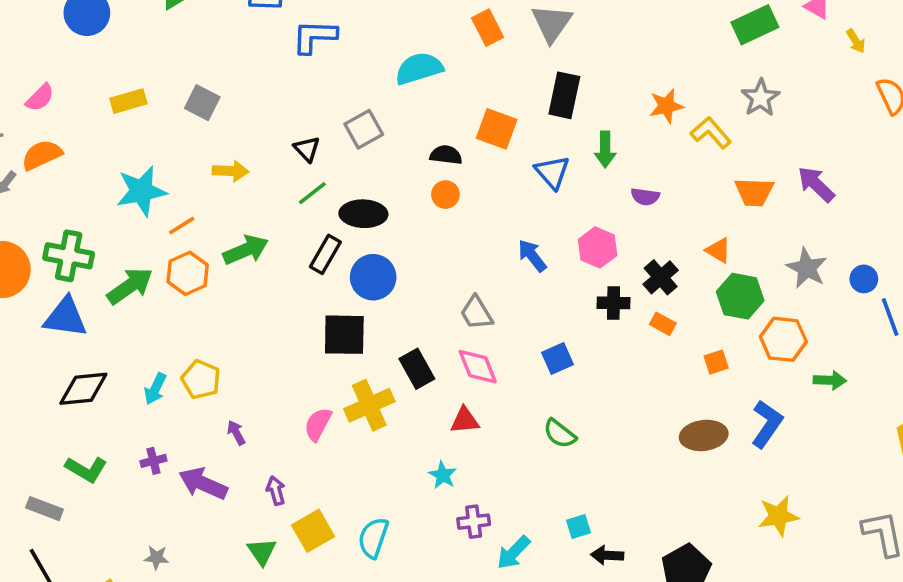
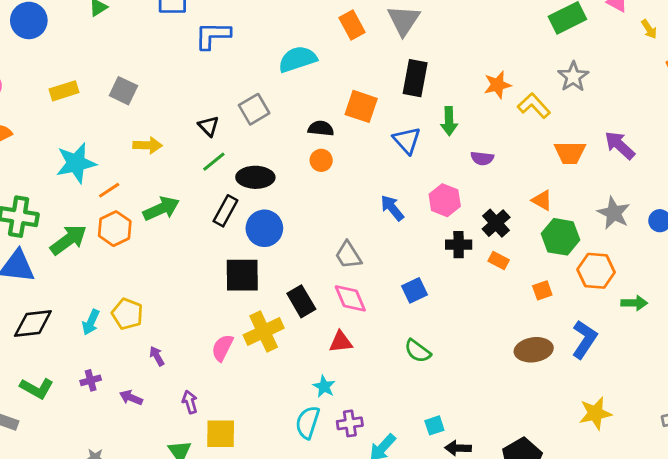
purple arrow: (203, 483) -> (131, 398), size x0.6
yellow square: (313, 531) -> (221, 434), turned 32
cyan semicircle: (373, 538) -> (308, 422), moved

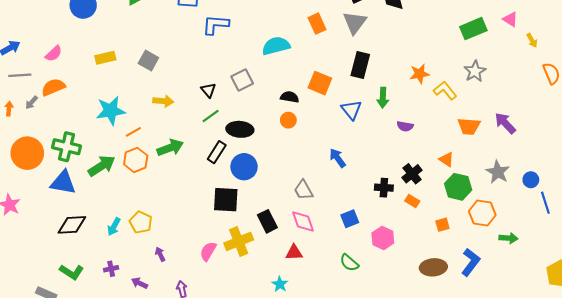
pink hexagon: (445, 200) -> (383, 238), moved

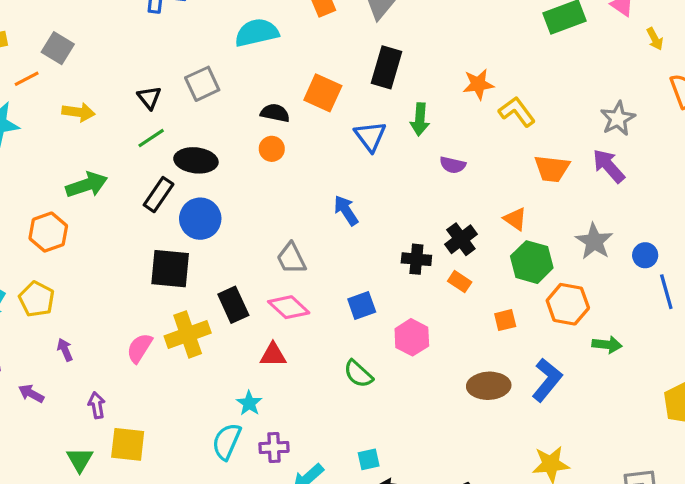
gray star: (475, 71) -> (618, 118), moved
orange line: (133, 132) -> (27, 79), moved
orange hexagon: (136, 160) -> (48, 232), moved
pink diamond: (303, 222) -> (289, 307), turned -30

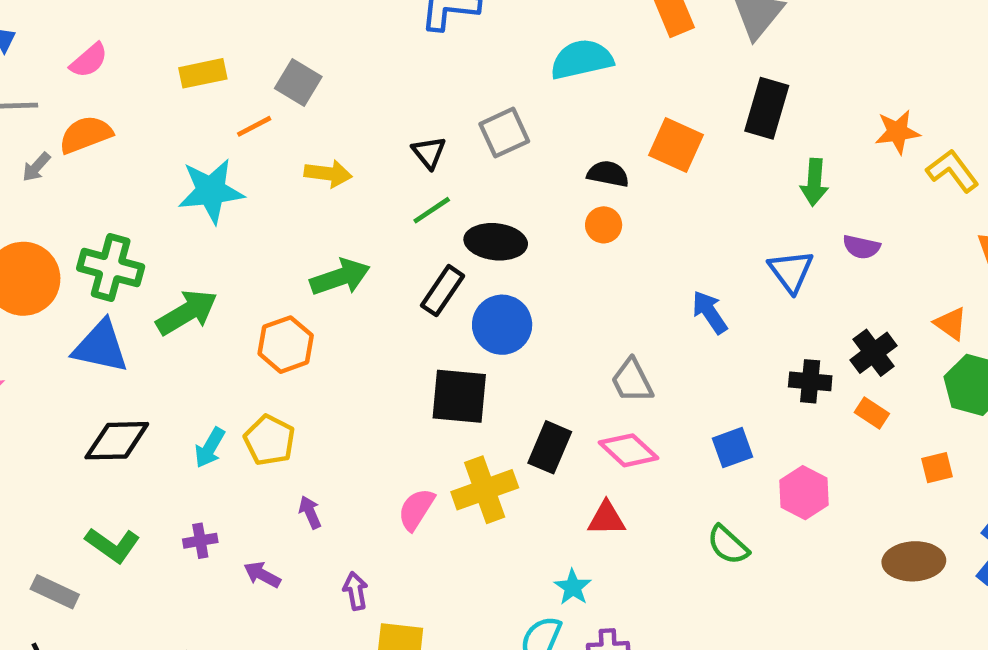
blue triangle: (370, 136) -> (791, 271), moved
black rectangle: (233, 305) -> (550, 447), turned 48

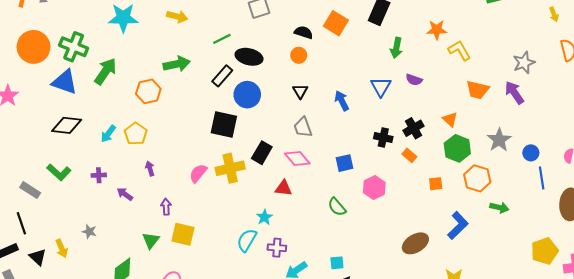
black triangle: (429, 152) -> (300, 91), moved
green arrow: (187, 312) -> (106, 71), turned -32
brown ellipse: (914, 561) -> (415, 243), moved, turned -35

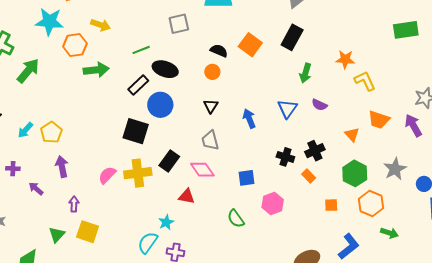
orange hexagon: (148, 91) -> (75, 45), moved
orange triangle: (450, 119) -> (352, 135), moved
purple arrow: (150, 169) -> (62, 167), size x1.5

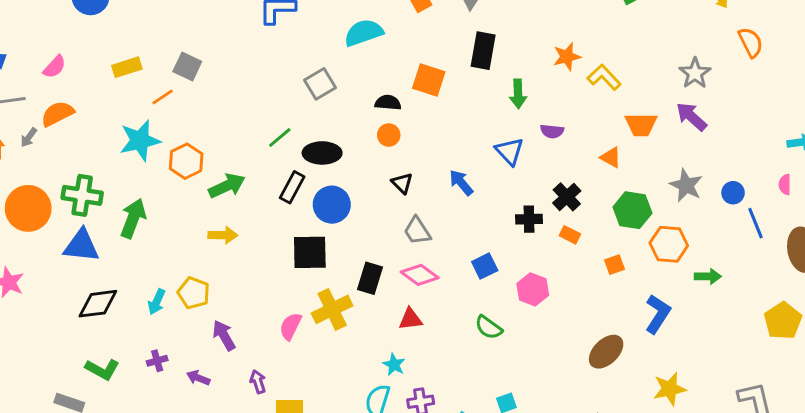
yellow arrow: (101, 25) -> (223, 235), moved

